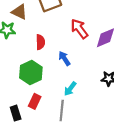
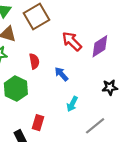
green hexagon: (31, 72) -> (16, 89), moved
gray line: (62, 111) -> (95, 126), moved, turned 54

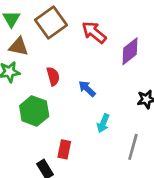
red arrow: (72, 41) -> (94, 32), moved
gray line: (95, 126) -> (133, 147), turned -30

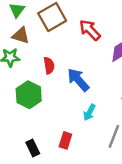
blue arrow: (87, 89) -> (78, 80), size x1.5
red rectangle: (64, 149) -> (65, 140), moved

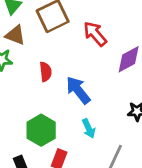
green hexagon: (29, 95) -> (41, 130), moved
cyan arrow: (89, 112) -> (89, 128), turned -56

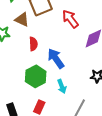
brown triangle: (15, 35) -> (22, 20), moved
green hexagon: (41, 130) -> (36, 76), moved

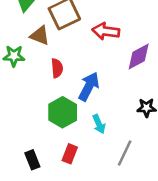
red arrow: (70, 19) -> (106, 31), turned -42
blue arrow: (56, 59) -> (89, 86), turned 65

